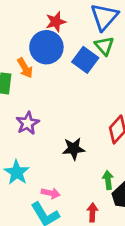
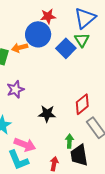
orange arrow: (25, 68) -> (20, 48), turned 98
pink arrow: (51, 193) -> (25, 145), size x1.5

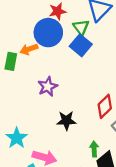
green triangle: (82, 40) -> (81, 27), moved
purple star: (15, 89) -> (48, 87), moved

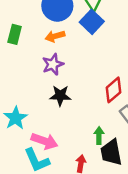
orange arrow: (29, 49) -> (55, 36), moved
black star: (66, 121) -> (60, 96), moved

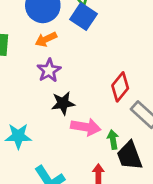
cyan star: (16, 118) -> (18, 136), turned -30
pink arrow: (44, 141) -> (86, 127), moved

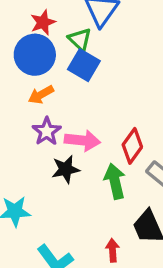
pink arrow: (86, 127) -> (82, 140), moved
green arrow: (113, 139) -> (115, 181), moved, size x1.5

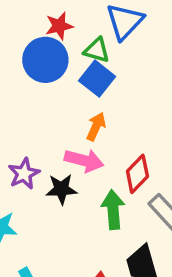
green triangle: (80, 40) -> (97, 50), turned -35
orange arrow: (41, 95) -> (96, 127), moved, turned 135
purple star: (47, 131) -> (24, 174), moved

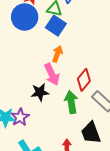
pink arrow: (84, 160) -> (52, 74), turned 55
purple star: (24, 174) -> (20, 117), moved

